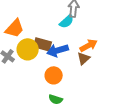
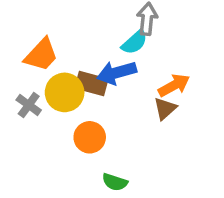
blue arrow: (58, 50) -> (117, 73), moved
orange circle: (54, 75) -> (90, 137), moved

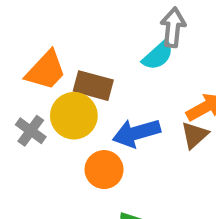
blue arrow: (117, 73) -> (136, 133), moved
brown rectangle: (91, 83) -> (93, 86), moved

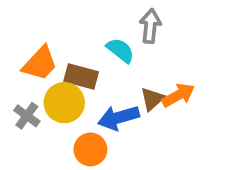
cyan semicircle: (158, 55) -> (120, 50), moved, turned -100
brown triangle: (195, 135) -> (152, 99), moved

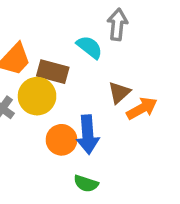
orange arrow: (178, 95) -> (142, 108), moved
blue arrow: (118, 118) -> (88, 135), moved, turned -78

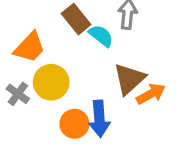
brown rectangle: (53, 72) -> (76, 19), moved, turned 36
brown triangle: (119, 93) -> (129, 79), size x1.5

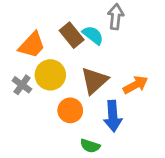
brown rectangle: (76, 19) -> (72, 35), moved
brown triangle: (129, 79) -> (94, 81), moved
blue arrow: (99, 119) -> (113, 116), moved

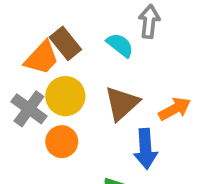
brown rectangle: (72, 35) -> (65, 43), moved
gray cross: (22, 85) -> (29, 109), size x1.4
orange circle: (70, 110) -> (62, 142), moved

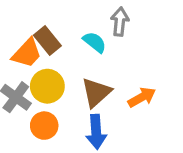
blue arrow: (146, 149) -> (96, 132), moved

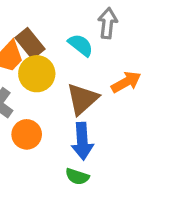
yellow circle: (47, 86) -> (37, 74), moved
orange arrow: (142, 97) -> (126, 82), moved

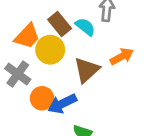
brown rectangle: (30, 43) -> (60, 24), moved
blue arrow: (82, 141) -> (62, 104), moved, turned 68

